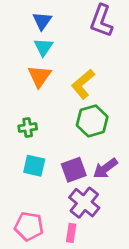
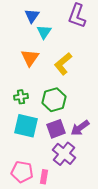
cyan triangle: (43, 47) -> (44, 32), moved
green hexagon: (92, 121) -> (54, 100), moved
cyan square: (34, 166) -> (26, 126), size x1.4
pink rectangle: (71, 233) -> (44, 177), moved

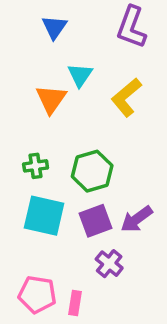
cyan triangle: (44, 32) -> (80, 75), moved
yellow L-shape: (63, 64) -> (126, 97), moved
purple cross: (64, 154) -> (109, 264), size x0.7

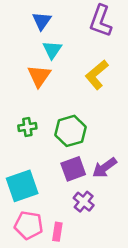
cyan triangle: (80, 75) -> (52, 50), moved
cyan square: (44, 216) -> (22, 186), moved, turned -32

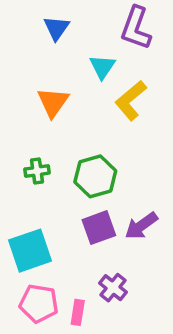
cyan triangle: (52, 50) -> (102, 67), moved
purple cross: (84, 202) -> (113, 288), moved

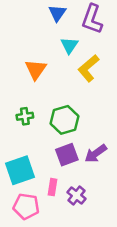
blue triangle: (56, 28) -> (57, 13), moved
pink rectangle: (78, 312) -> (52, 187), moved

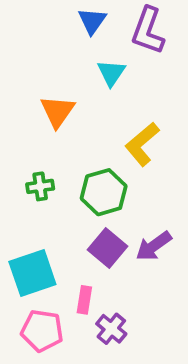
yellow L-shape: (89, 68) -> (142, 144), moved
purple square: (67, 155) -> (107, 248), turned -30
purple cross: (77, 195) -> (111, 329), moved

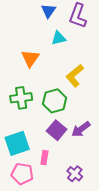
cyan triangle: (111, 73) -> (59, 38), turned 42
green cross: (40, 186) -> (21, 98), size x1.5
purple cross: (111, 329) -> (75, 174), moved

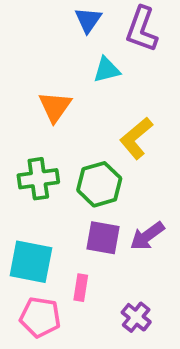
purple square: (57, 130) -> (103, 238), turned -30
cyan square: (17, 143) -> (31, 262), turned 30

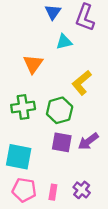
pink rectangle: (81, 288) -> (53, 192), moved

